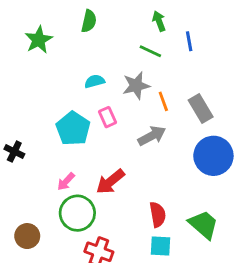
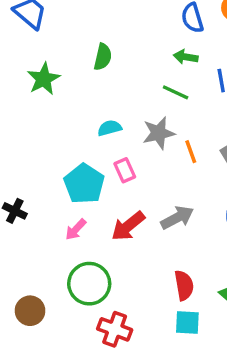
green arrow: (159, 21) -> (186, 57), turned -60
gray arrow: (152, 136) -> (177, 218), moved
pink arrow: (66, 182) -> (76, 229), moved
red arrow: (110, 182) -> (128, 226), moved

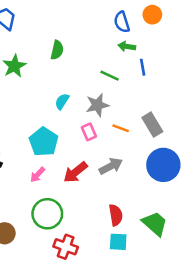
green arrow: (186, 57) -> (127, 46), moved
cyan semicircle: (110, 128) -> (62, 101), turned -42
orange line: (191, 152) -> (121, 128), moved, turned -49
pink rectangle: (125, 170) -> (89, 132), moved

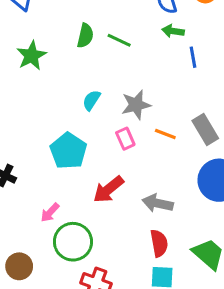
green line: (110, 76) -> (119, 40), moved
gray arrow: (111, 166) -> (158, 203), moved, turned -140
pink arrow: (38, 175) -> (50, 212), moved

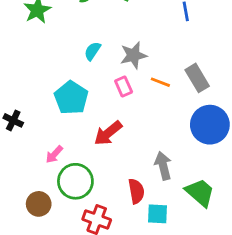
gray arrow: (158, 203) -> (163, 166), moved, turned 64
red semicircle: (159, 243) -> (136, 191), moved
brown circle: (19, 266) -> (39, 204), moved

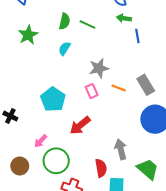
cyan semicircle: (92, 51) -> (65, 48), moved
brown circle: (39, 204) -> (20, 166), moved

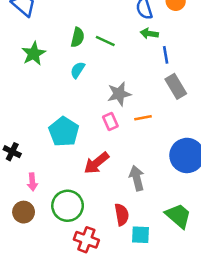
gray rectangle: (146, 85) -> (176, 86), moved
orange line: (119, 88) -> (143, 118), turned -32
pink arrow: (41, 141) -> (32, 182), moved, turned -48
gray arrow: (121, 149) -> (137, 178), moved

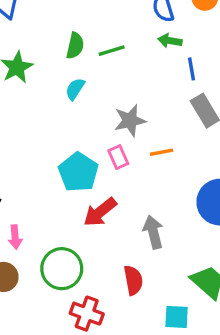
green line: (105, 41) -> (112, 51), turned -42
cyan pentagon: (64, 132) -> (78, 172), moved
cyan square: (140, 235) -> (177, 317), moved

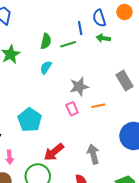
blue line: (192, 69) -> (80, 28), moved
cyan pentagon: (78, 172) -> (30, 120), moved
red arrow: (100, 212) -> (54, 152), moved

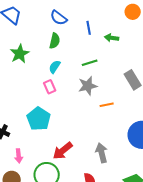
blue semicircle: (99, 18) -> (59, 18), moved, turned -36
green line: (68, 44) -> (90, 63), moved
pink rectangle: (72, 109) -> (50, 87), moved

